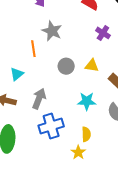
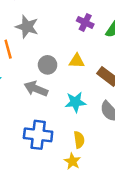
gray arrow: (39, 99) -> (36, 89), moved, turned -84
blue cross: (51, 126) -> (38, 135), turned 30

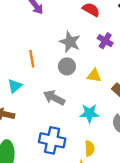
gray star: (27, 27) -> (70, 42), moved
gray circle: (48, 65) -> (67, 66), moved

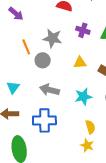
orange line: (32, 59) -> (26, 47), moved
gray circle: (67, 66) -> (43, 60), moved
blue cross: (52, 140) -> (44, 120), moved

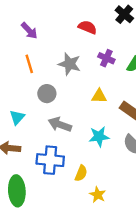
orange line: (26, 47) -> (29, 64), moved
gray circle: (43, 60) -> (47, 94), moved
yellow semicircle: (90, 127) -> (81, 173), moved, turned 32

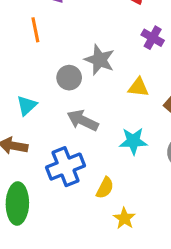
orange line: (29, 64) -> (35, 30), moved
gray star: (70, 64) -> (100, 60), moved
blue cross: (50, 160) -> (66, 167), turned -32

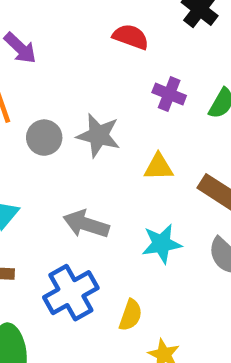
gray circle: (69, 78) -> (44, 138), moved

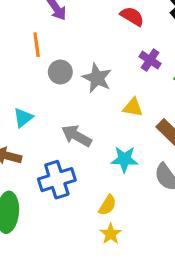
yellow semicircle: (131, 315) -> (107, 205), moved

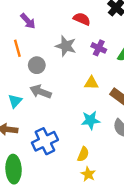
gray star: (97, 78) -> (66, 46), moved
gray arrow: (77, 136) -> (41, 92), moved

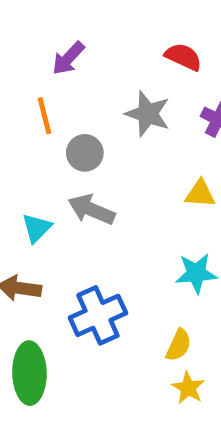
purple arrow: (28, 21) -> (68, 58), turned 84

